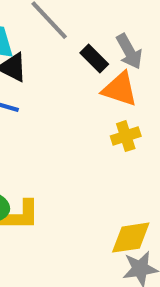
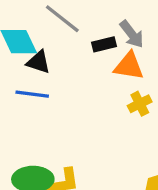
black rectangle: (94, 58) -> (104, 44), turned -50

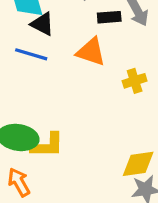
orange triangle: (129, 66) -> (91, 52), moved

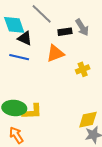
orange triangle: (91, 52) -> (55, 53), turned -36

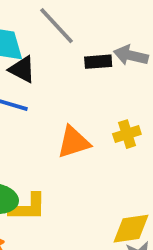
gray arrow: (82, 27) -> (131, 55), turned 132
orange triangle: (55, 53) -> (73, 142), moved

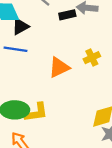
black triangle: (22, 69) -> (20, 26), turned -48

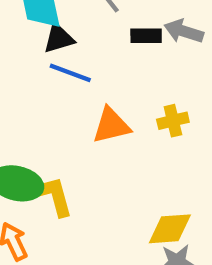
blue line: (15, 49) -> (70, 73), moved
yellow L-shape: (36, 112) -> (54, 196), turned -110

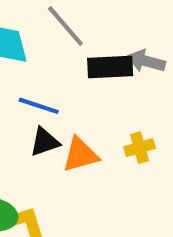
black rectangle: (146, 36) -> (110, 67), size x1.5
black triangle: (59, 38) -> (45, 142), moved

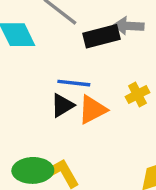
blue line: (39, 106) -> (74, 83), moved

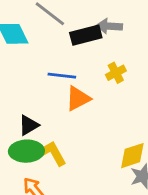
yellow cross: (137, 95) -> (116, 73), moved
black triangle: (62, 105) -> (29, 125), moved

